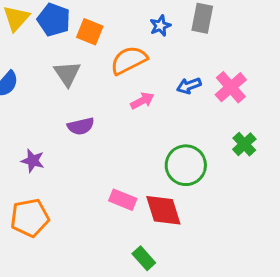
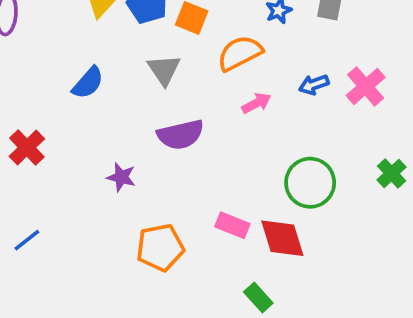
purple semicircle: (81, 126) -> (181, 135), size x1.4
green cross: (244, 144) -> (392, 173), moved
orange pentagon: (30, 218) -> (160, 248), moved

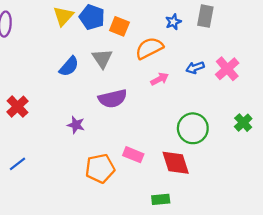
blue semicircle: (88, 83) -> (69, 66), moved
pink rectangle: (232, 225) -> (133, 155), moved
green rectangle: (258, 297) -> (161, 199), turned -54

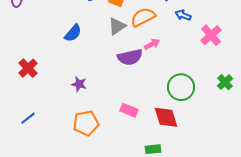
gray triangle: (102, 58) -> (117, 26), moved, turned 30
blue arrow: (195, 68) -> (183, 15), moved, turned 42
purple semicircle: (113, 99) -> (130, 57), moved
orange pentagon: (100, 168) -> (86, 123), moved

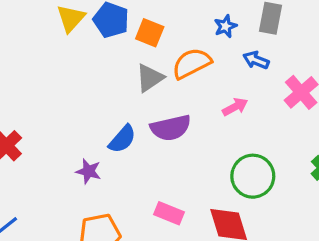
blue semicircle: (73, 33) -> (122, 139), moved
pink arrow: (152, 44) -> (235, 107), moved

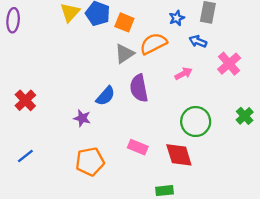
purple semicircle: (171, 128) -> (139, 88), turned 92

